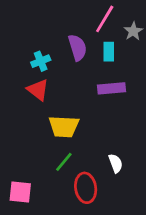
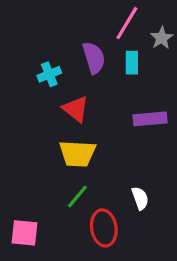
purple rectangle: (112, 88) -> (150, 119), moved
red triangle: (38, 90) -> (76, 109), moved

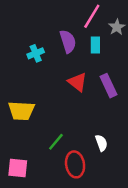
red triangle: (76, 109) -> (77, 82), moved
purple rectangle: (150, 119) -> (108, 86), turned 70
yellow trapezoid: (77, 154) -> (21, 111), moved

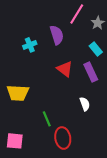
cyan rectangle: (95, 45) -> (96, 49), moved, turned -40
green line: (56, 142) -> (47, 119), turned -63
white semicircle: (101, 143) -> (85, 104), moved

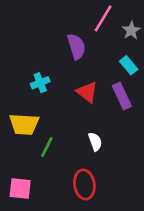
cyan cross: (30, 45) -> (40, 83), moved
white semicircle: (85, 104) -> (95, 142), moved
green line: (47, 119) -> (47, 147), moved, turned 49

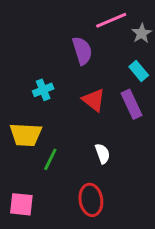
pink line: (103, 18) -> (111, 20), turned 36

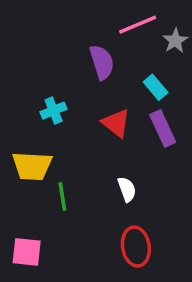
cyan rectangle: (139, 71) -> (156, 87), moved
green line: (50, 159) -> (62, 196), turned -35
red ellipse: (91, 200) -> (136, 247), moved

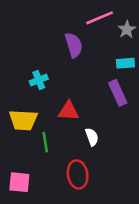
cyan rectangle: (156, 87) -> (125, 63), moved, turned -54
red triangle: (116, 123) -> (69, 111), moved, turned -35
red ellipse: (136, 247) -> (78, 174), moved

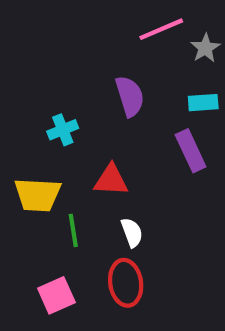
purple semicircle: (74, 45) -> (130, 96), moved
white semicircle: (92, 137) -> (132, 233), moved
pink square: (19, 182) -> (56, 295), moved, turned -30

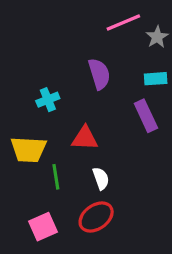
red ellipse: (126, 283) -> (96, 217), turned 64

